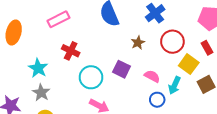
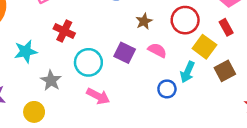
cyan star: (38, 68) -> (26, 51), turned 30
pink semicircle: (152, 76) -> (157, 50), moved
gray star: (41, 93) -> (51, 80), moved

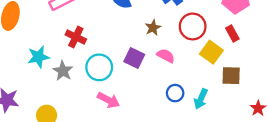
brown square: (225, 71) -> (231, 76), turned 30
cyan arrow: (187, 72) -> (201, 99), moved
gray star: (51, 80) -> (63, 71), moved

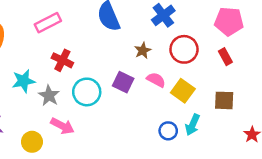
yellow square: (211, 52) -> (183, 91), moved
blue circle: (175, 93) -> (168, 131), moved
pink arrow: (109, 100) -> (62, 126), moved

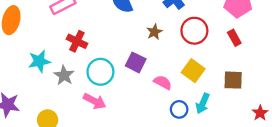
pink semicircle: (156, 80) -> (163, 82), moved
pink arrow: (62, 126) -> (95, 101), moved

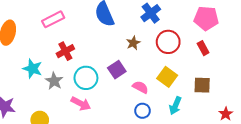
red cross: (77, 41) -> (65, 51), turned 36
cyan star: (39, 61) -> (33, 69), turned 30
purple square: (136, 62) -> (117, 70), turned 30
blue circle: (179, 109) -> (142, 111), moved

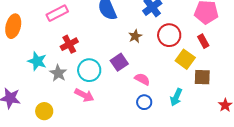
yellow square: (167, 77) -> (185, 59), moved

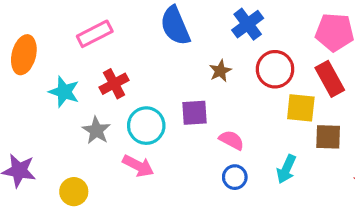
red rectangle: (203, 41) -> (330, 79), size x1.5
yellow square: (185, 59) -> (301, 108), turned -30
cyan star: (37, 61) -> (64, 92), moved
purple square: (119, 62) -> (195, 113), turned 30

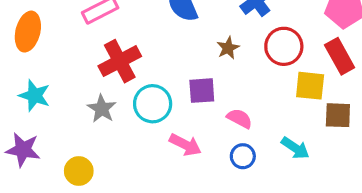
red cross: (114, 84) -> (120, 61), size x1.4
cyan star: (64, 92) -> (34, 96), moved
pink arrow: (138, 166) -> (185, 145), moved
cyan arrow: (286, 169) -> (295, 148), turned -80

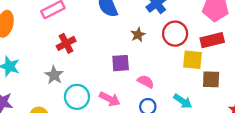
red rectangle: (340, 56) -> (212, 40), turned -75
red cross: (120, 61) -> (66, 43), size x0.7
cyan circle: (153, 104) -> (77, 97), moved

